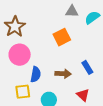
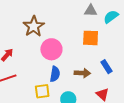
orange square: (62, 37) -> (91, 38), moved, turned 30
pink circle: (20, 55) -> (51, 49), moved

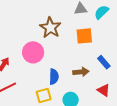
brown star: (34, 26) -> (50, 28), moved
pink circle: (51, 49) -> (33, 52), moved

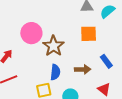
brown star: (50, 28) -> (53, 46), moved
pink circle: (33, 52) -> (31, 33), moved

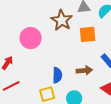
brown star: (53, 46) -> (62, 20), moved

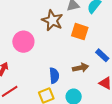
orange square: (88, 34) -> (80, 32), turned 30

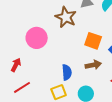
orange square: (80, 32) -> (93, 41), moved

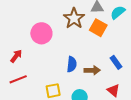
orange square: (93, 41) -> (98, 28), moved
blue semicircle: (67, 72) -> (72, 64), moved

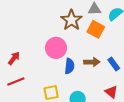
pink circle: (41, 33) -> (56, 48), moved
brown arrow: (92, 70) -> (92, 62), moved

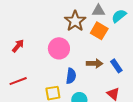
red arrow: (14, 58) -> (18, 46), moved
blue semicircle: (69, 66) -> (71, 76), moved

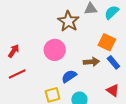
orange square: (99, 31) -> (107, 42), moved
blue semicircle: (71, 76) -> (69, 76), turned -126
red line: (18, 81) -> (17, 74), moved

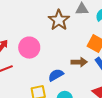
pink circle: (55, 50) -> (29, 48), moved

